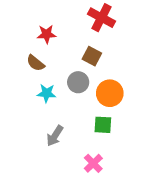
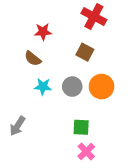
gray circle: (78, 82) -> (72, 87), moved
green square: (103, 125) -> (81, 127), moved
gray arrow: (55, 136) -> (17, 126), moved

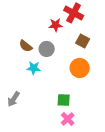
red star: (43, 32) -> (56, 25), moved
brown square: (85, 52) -> (83, 41), moved
gray circle: (72, 87) -> (47, 49), moved

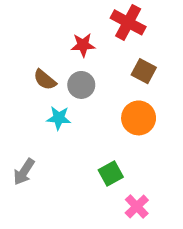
red star: (56, 25) -> (83, 45), moved
green square: (64, 100) -> (111, 173), turned -32
pink cross: (68, 119) -> (137, 206), moved

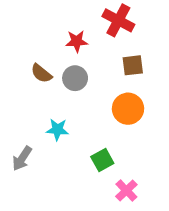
brown square: (144, 71) -> (133, 65), turned -35
cyan star: (59, 118) -> (57, 130), moved

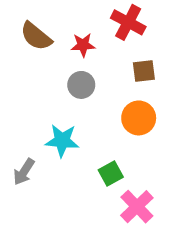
brown semicircle: (41, 73) -> (36, 36), moved, size x1.4
cyan star: (57, 130) -> (62, 141), size x1.4
pink cross: (126, 191) -> (137, 207), size x1.4

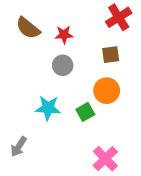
red cross: (128, 22) -> (119, 17), moved, turned 30
gray arrow: (24, 172) -> (19, 147), moved
green square: (111, 174) -> (85, 112), moved

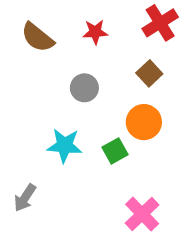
red star: (64, 35) -> (95, 32), moved
brown square: (111, 55) -> (149, 73), turned -36

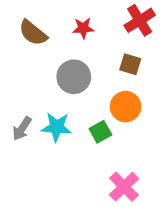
brown square: (149, 73) -> (130, 64), turned -30
gray circle: (84, 88) -> (74, 77), size x1.4
gray arrow: (25, 198) -> (22, 129), moved

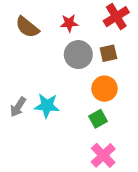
brown square: (130, 64) -> (108, 53), turned -30
gray circle: (74, 77) -> (78, 55), moved
green square: (100, 132) -> (98, 119), moved

